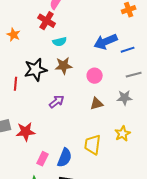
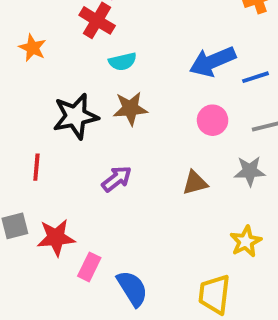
pink circle: (95, 76) -> (213, 120), moved
red line: (16, 84) -> (36, 167), moved
yellow trapezoid: (93, 145) -> (214, 294), moved
blue semicircle: (65, 158) -> (132, 288), turned -54
pink rectangle: (43, 159) -> (89, 267), moved

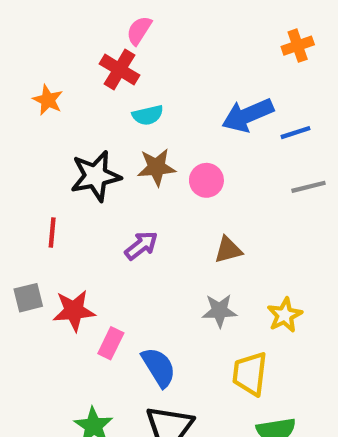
pink circle: (213, 120) -> (206, 180), moved
gray star: (250, 171) -> (219, 311), moved

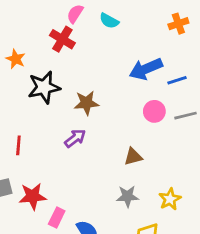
cyan semicircle: (148, 115) -> (109, 21), moved, turned 42
black star: (96, 176) -> (44, 87), moved
pink circle: (206, 180) -> (154, 111), moved
purple arrow: (141, 246) -> (75, 138), moved

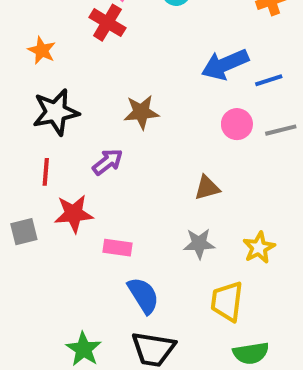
black star: (44, 87) -> (56, 112), moved
purple arrow: (75, 138) -> (107, 162), moved
red star: (33, 196) -> (74, 214), moved
pink rectangle: (57, 218) -> (117, 248), moved, turned 72

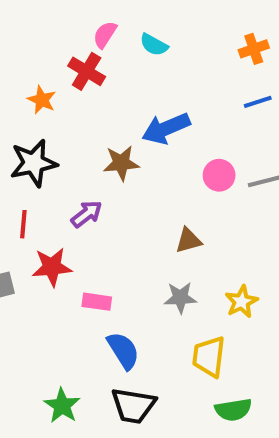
orange star: (42, 50) -> (42, 100), moved
blue arrow: (225, 64) -> (166, 128), moved
blue line: (269, 80) -> (258, 102), moved

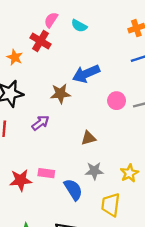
brown triangle: (188, 240) -> (88, 138), moved
red star: (52, 267) -> (21, 180), moved
blue semicircle: (123, 351) -> (73, 190), moved

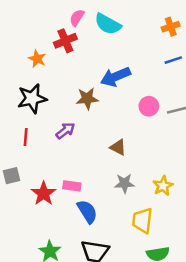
cyan semicircle: (79, 26) -> (108, 24), size x1.5
red cross: (40, 41) -> (65, 41), turned 36
brown triangle: (88, 138) -> (118, 147), turned 42
red star: (21, 180) -> (44, 194), turned -30
blue semicircle: (73, 190) -> (87, 212), moved

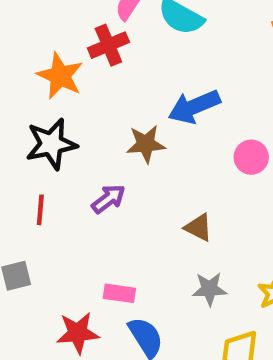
orange star: (37, 59) -> (60, 76), size x1.5
red star: (44, 194) -> (78, 333), moved, turned 30

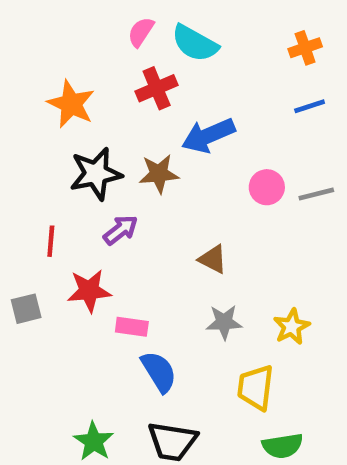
red cross: (108, 45) -> (157, 88), moved
black star: (51, 144) -> (96, 174), moved
red star: (78, 333) -> (89, 291), moved

